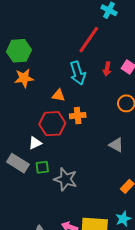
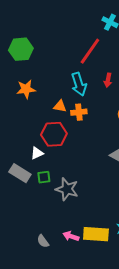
green hexagon: (19, 51) -> (21, 49), moved
orange cross: (78, 116) -> (79, 112), moved

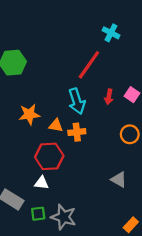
orange star: (26, 89) -> (29, 114), moved
white triangle: (37, 153) -> (42, 183), moved, turned 32
green square: (44, 177) -> (38, 214), moved

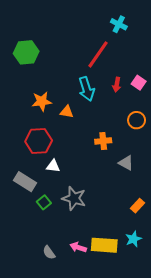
orange cross: (77, 132) -> (103, 141), moved
red hexagon: (49, 156) -> (39, 141), moved
green square: (38, 214) -> (44, 202), moved, turned -32

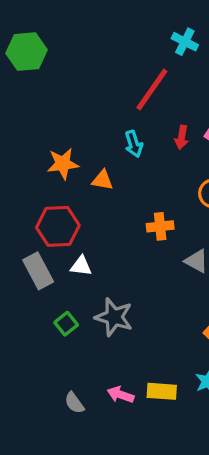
green hexagon: (26, 52) -> (27, 52), moved
cyan arrow: (87, 89) -> (134, 144), size x0.7
gray rectangle: (25, 182) -> (38, 271), moved, turned 30
yellow rectangle: (104, 245) -> (162, 391), size x0.7

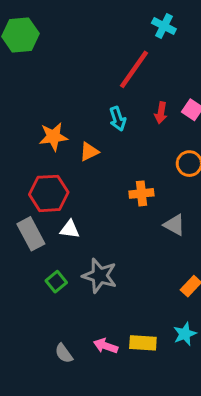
orange triangle: (102, 180) -> (89, 152), turned -36

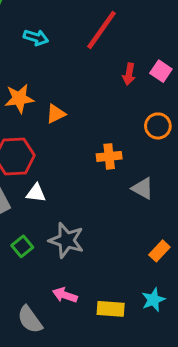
cyan arrow: (118, 119) -> (36, 38), moved, turned -55
pink arrow: (106, 346) -> (65, 295), moved
gray semicircle: (64, 353) -> (30, 320), size x1.4

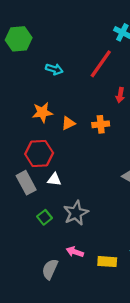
orange cross: (109, 156) -> (101, 124), moved
gray star: (66, 240) -> (76, 213), turned 30
gray semicircle: (30, 320) -> (50, 269), turned 60

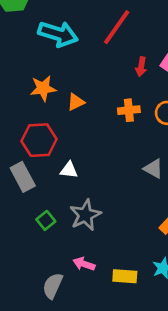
cyan arrow: (54, 69) -> (58, 34), size x1.8
orange cross: (101, 124) -> (129, 110), moved
white triangle: (54, 179) -> (69, 170), moved

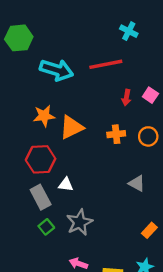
red line: (117, 27) -> (106, 64), turned 44
orange triangle: (76, 102) -> (71, 127), size x1.6
gray rectangle: (23, 177) -> (41, 197), moved

